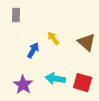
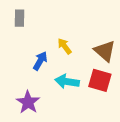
cyan arrow: (55, 79) -> (67, 82), moved
red square: (83, 83) -> (100, 80), moved

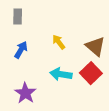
blue arrow: (40, 61) -> (21, 50), moved
red square: (100, 80) -> (91, 73), turned 30

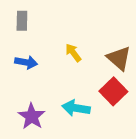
blue arrow: (21, 50) -> (26, 62), turned 70
cyan arrow: (61, 74) -> (76, 108), moved

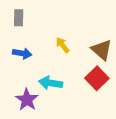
cyan arrow: (76, 108) -> (51, 83), moved

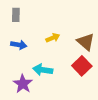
yellow arrow: (62, 45) -> (53, 38), turned 104

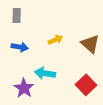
red square: (82, 66) -> (86, 85), moved

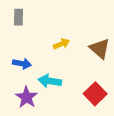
blue arrow: (20, 47) -> (22, 64), moved

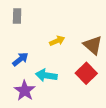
blue arrow: (22, 64) -> (20, 59), turned -49
red square: (95, 94) -> (86, 73), moved

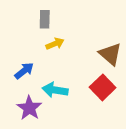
gray rectangle: (17, 16) -> (45, 19), moved
yellow arrow: (57, 41) -> (55, 44), moved

